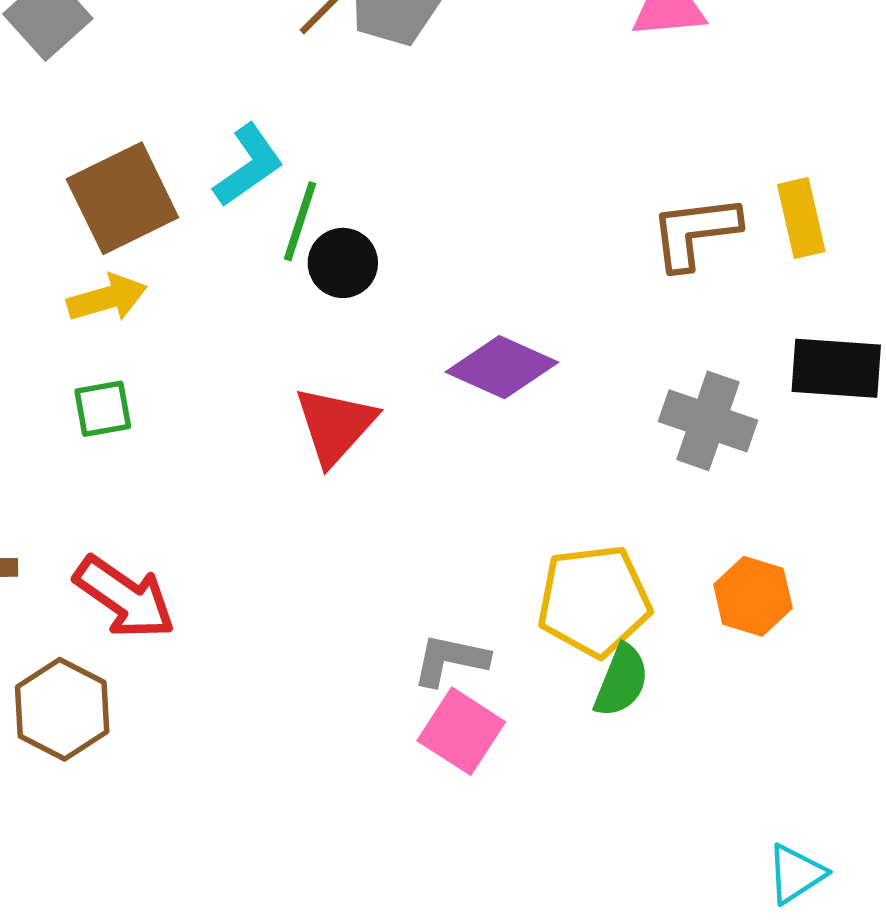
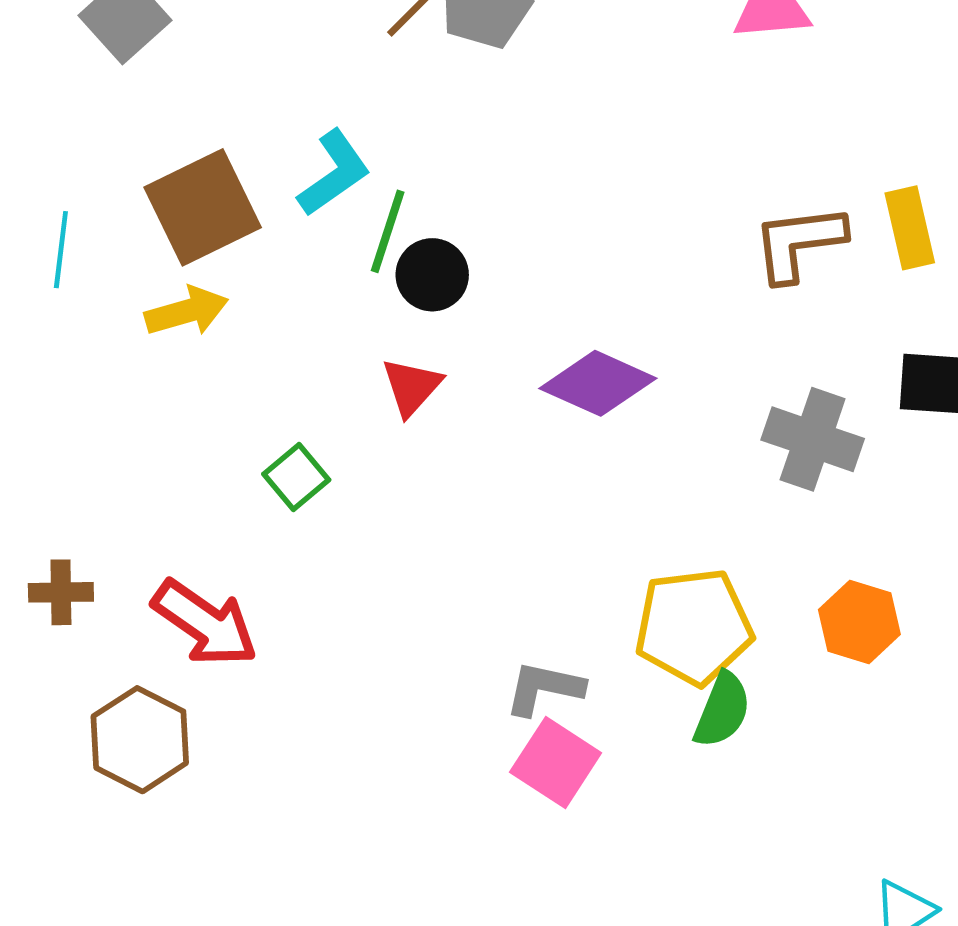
green square: (103, 409) -> (296, 477), moved, turned -30
red triangle: (335, 425) -> (412, 387), moved, size x0.7

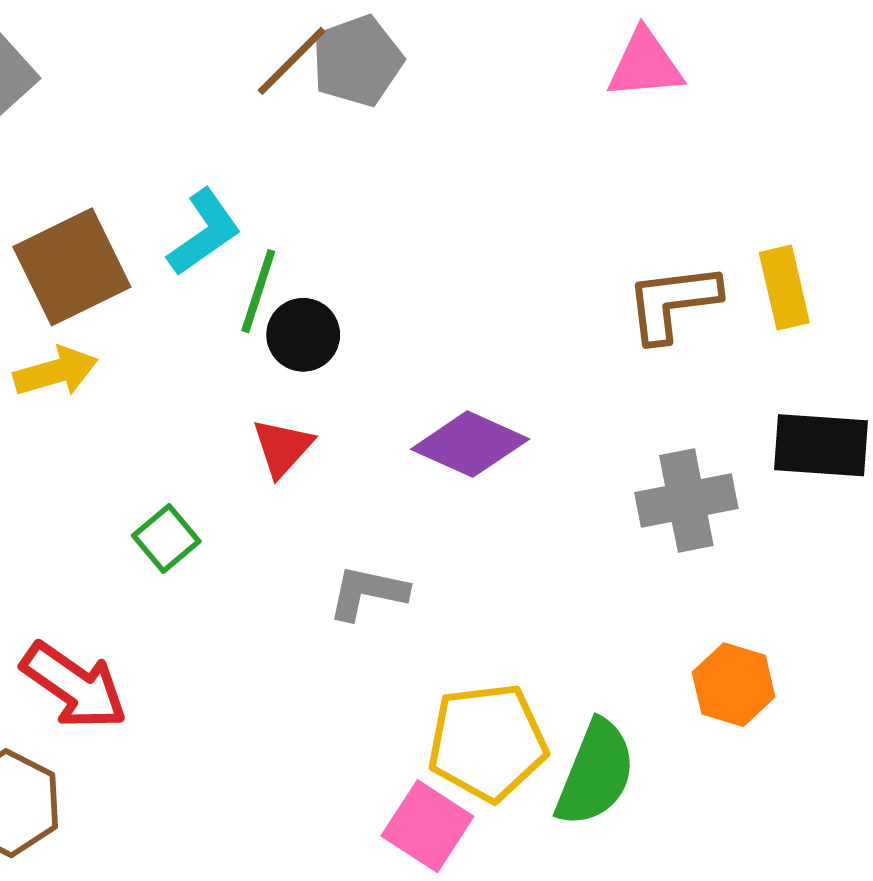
gray cross: (813, 439) -> (686, 500), turned -30
yellow pentagon: (694, 627) -> (487, 742), moved
gray L-shape: (544, 688) -> (368, 593), moved
green semicircle: (722, 710) -> (595, 773), size x1.4

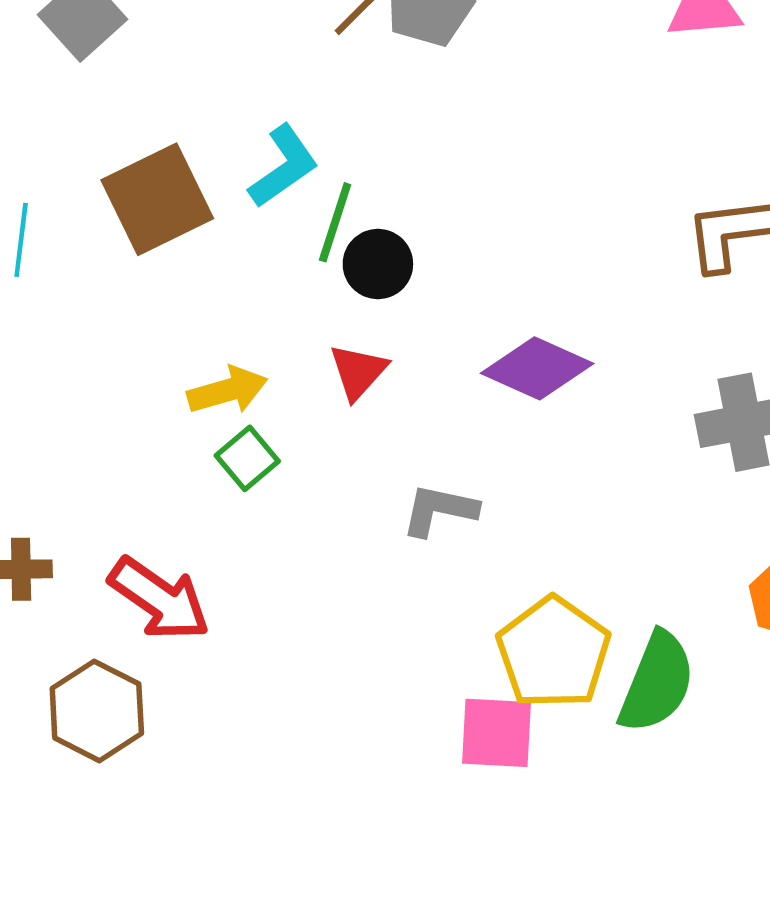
yellow arrow: (56, 372) -> (227, 390), moved
yellow pentagon: (487, 742) -> (554, 653), turned -30
pink square: (427, 826) -> (496, 733), turned -30

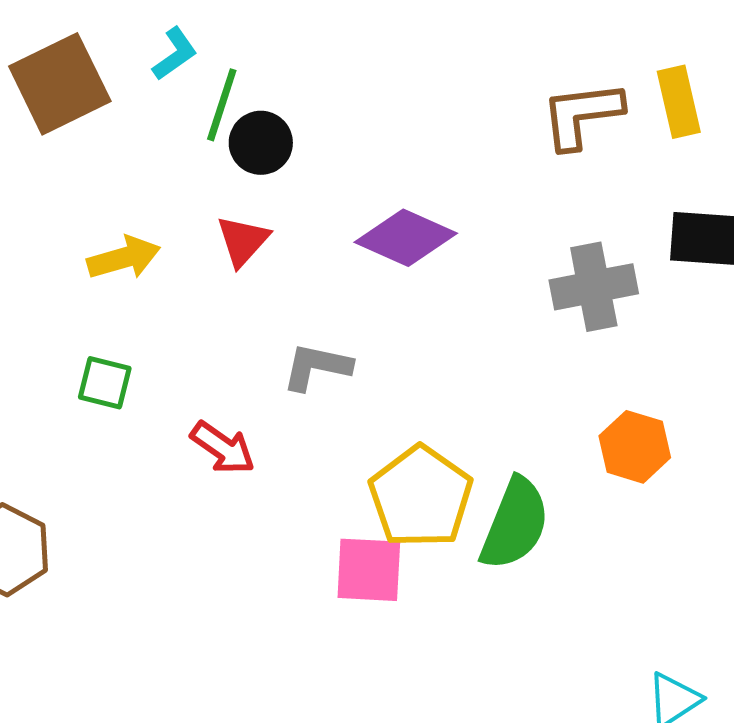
cyan L-shape: (283, 166) -> (175, 54), size x0.7
green square: (247, 458) -> (105, 383), moved, turned -36
red arrow: (159, 599) -> (223, 448), moved, size x0.7

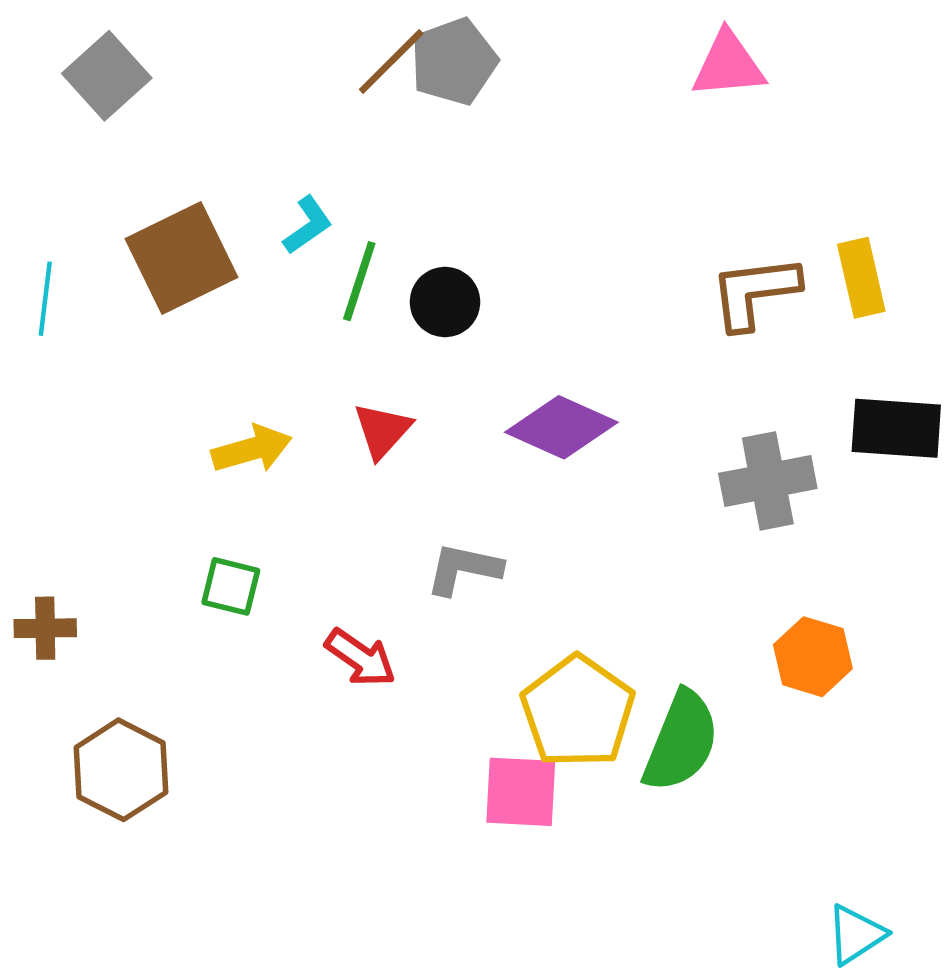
black circle: (261, 143) -> (445, 302), moved

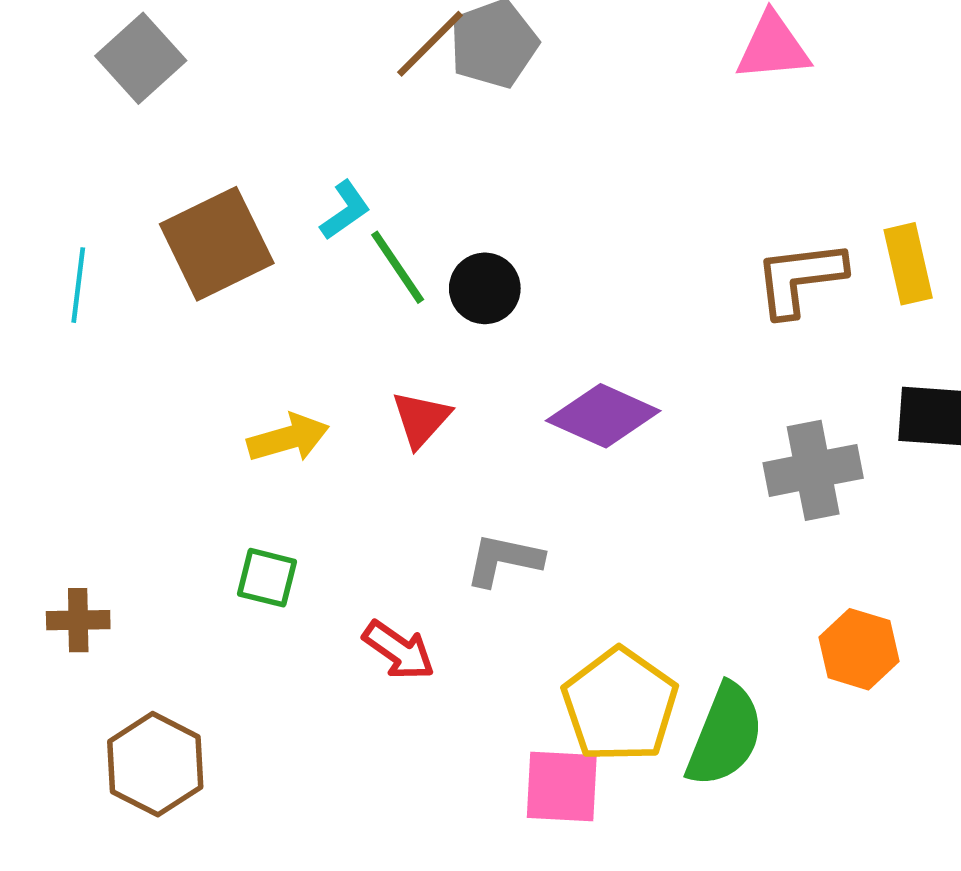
green line: (359, 281) -> (398, 267), turned -52

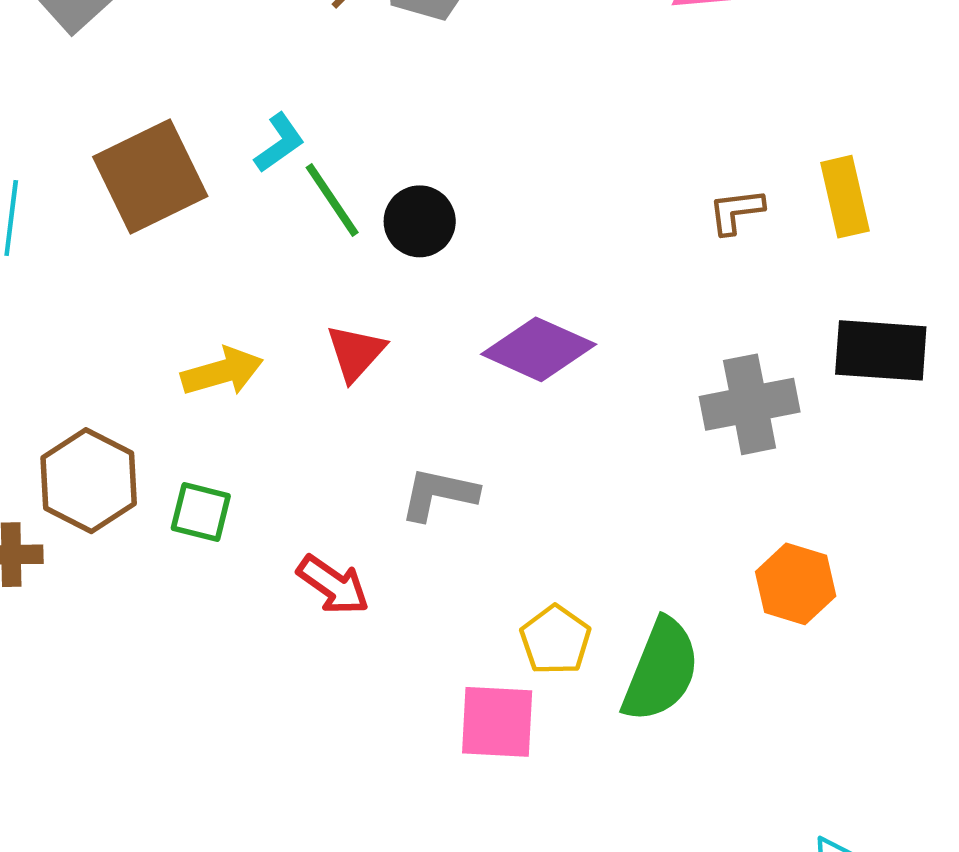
brown L-shape: (800, 278) -> (736, 211), size x0.6
yellow pentagon: (620, 705) -> (555, 640), size x0.6
brown hexagon: (155, 764) -> (89, 481), moved

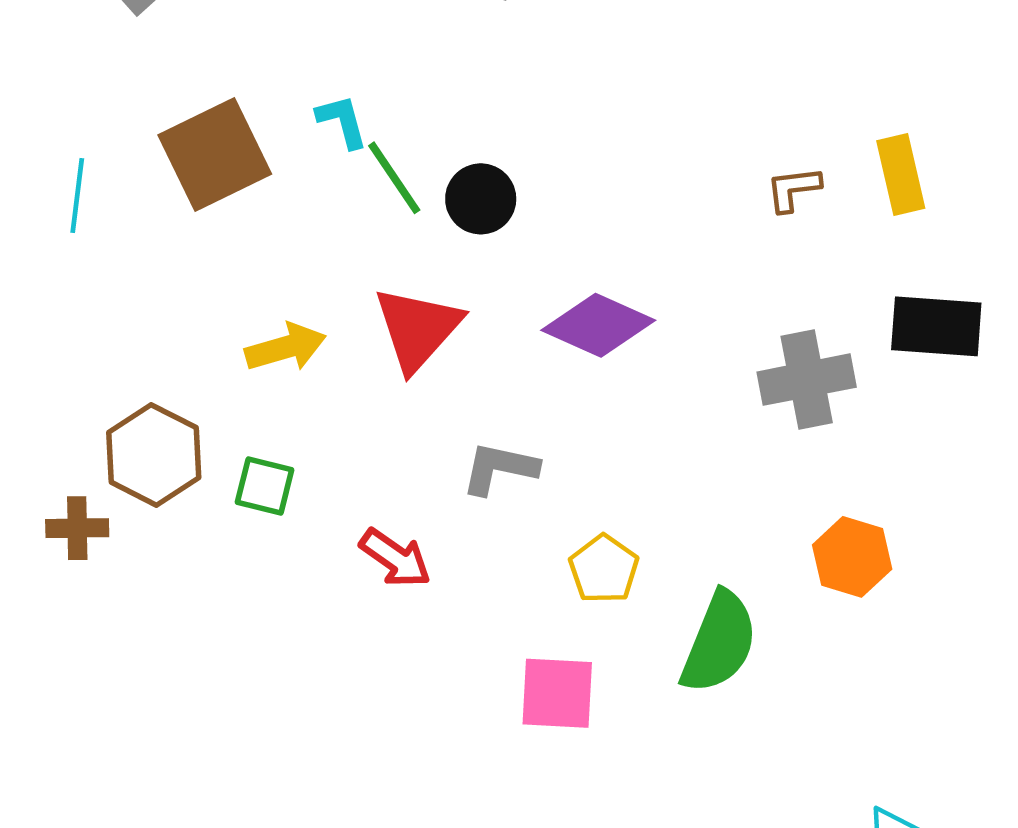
cyan L-shape: (279, 143) -> (342, 121), turned -70
red triangle: (356, 353) -> (418, 329), size x1.5
yellow pentagon: (555, 640) -> (604, 569), moved

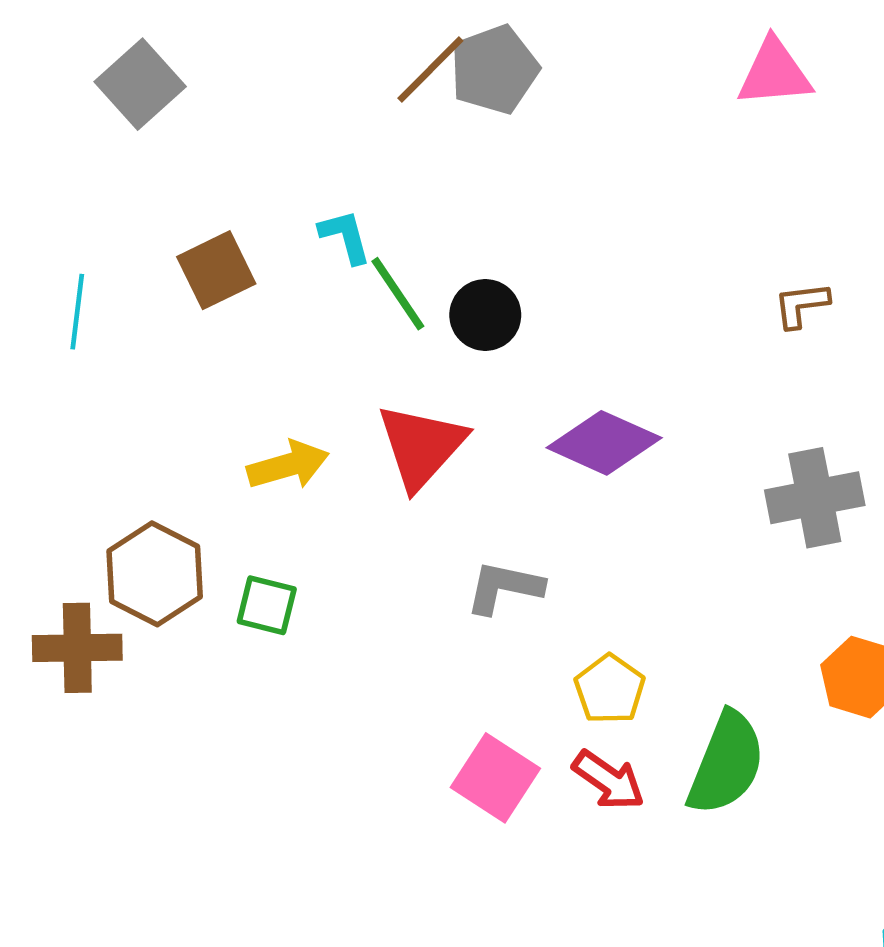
brown square: (215, 155) -> (216, 270), size x0.7
brown cross: (77, 528) -> (77, 648), size x1.4
red arrow: (395, 558) -> (609, 780), moved
pink square: (557, 693) -> (495, 778), moved, turned 30

